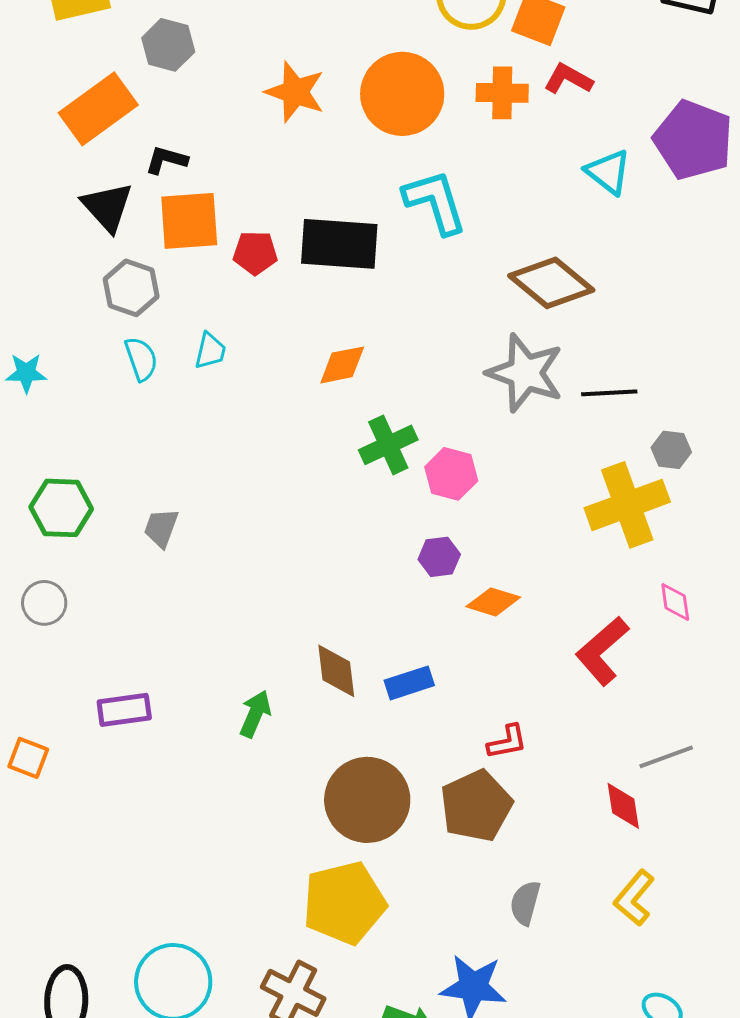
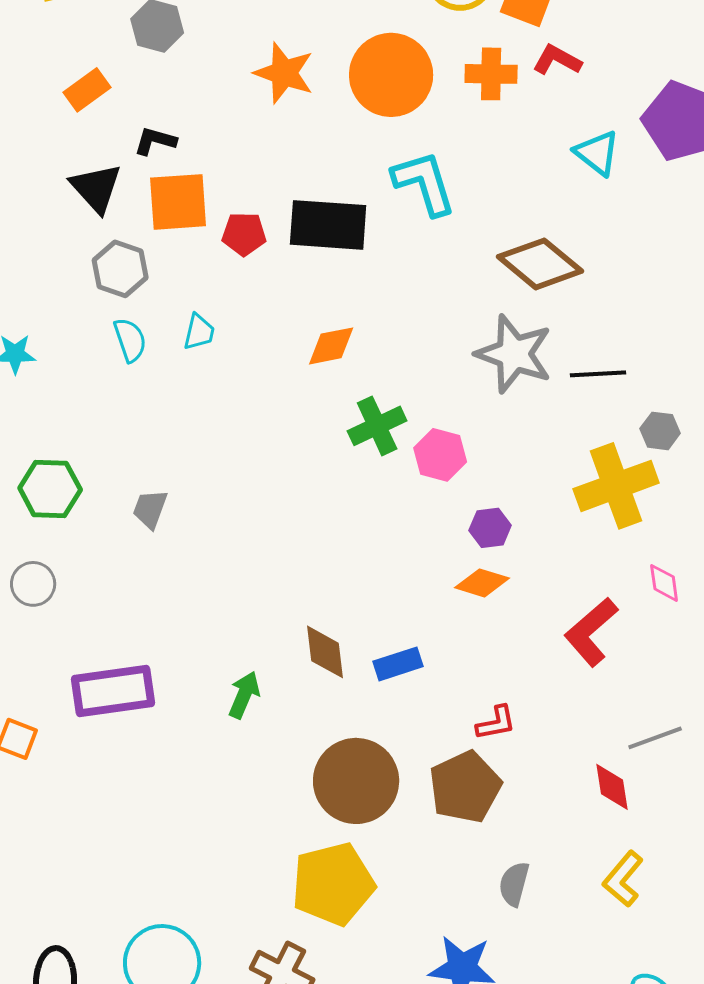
orange rectangle: (98, 109) -> (87, 90), size x0.6
purple hexagon: (439, 557) -> (490, 528), moved
purple rectangle: (124, 710) -> (113, 691), size x1.5

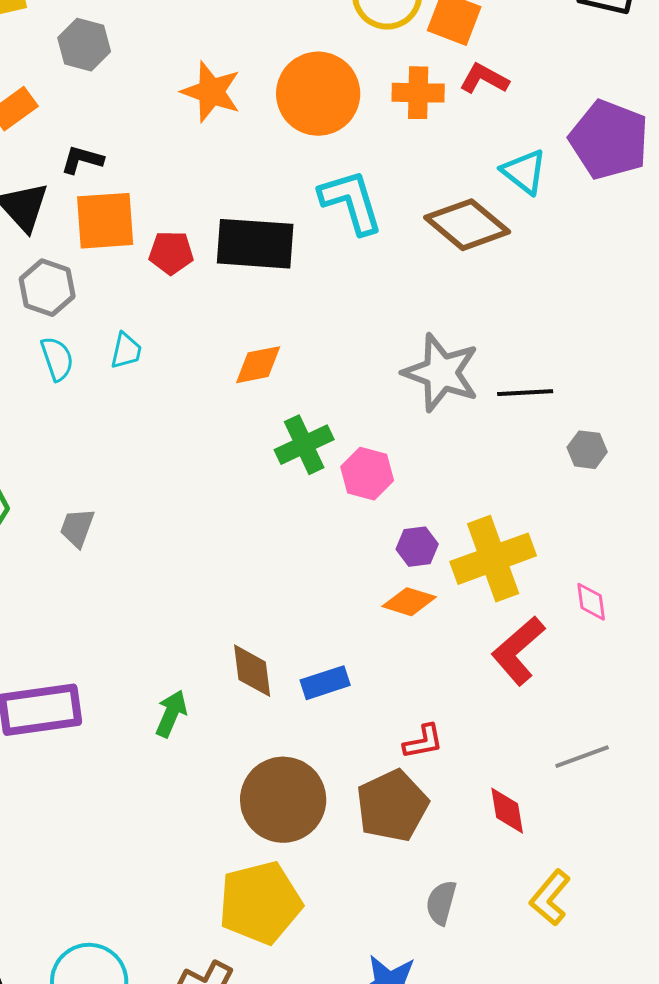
brown diamond: (540, 264) -> (467, 225), moved
yellow cross: (616, 486) -> (493, 559), moved
red diamond: (612, 787) -> (507, 811), moved

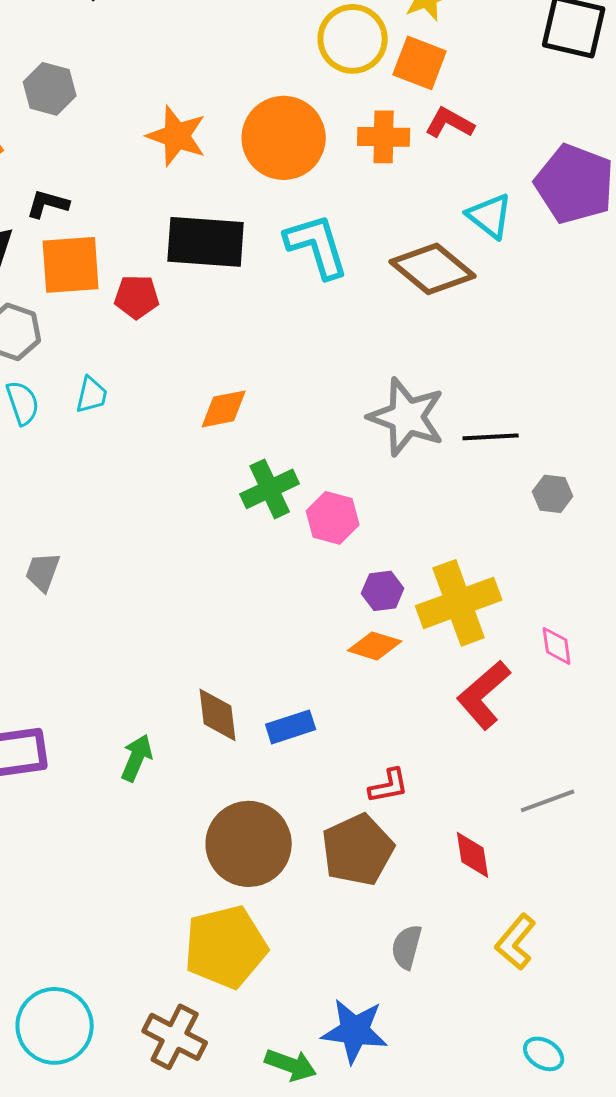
black rectangle: (255, 244) -> (206, 242), moved

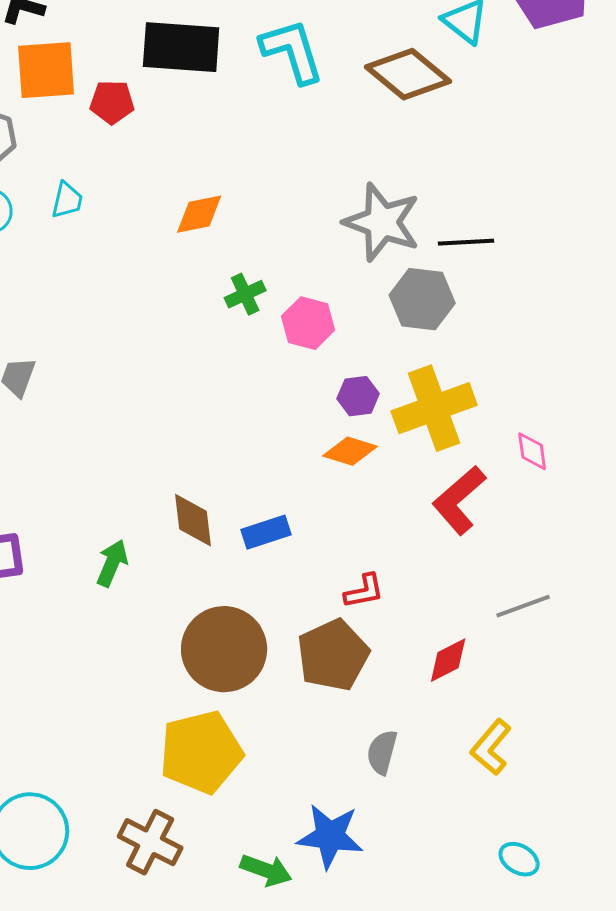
green cross: (270, 489) -> (245, 294), size x0.7
gray hexagon: (553, 494) -> (422, 299), moved, size x1.6
red diamond: (473, 855) -> (448, 660), turned 72

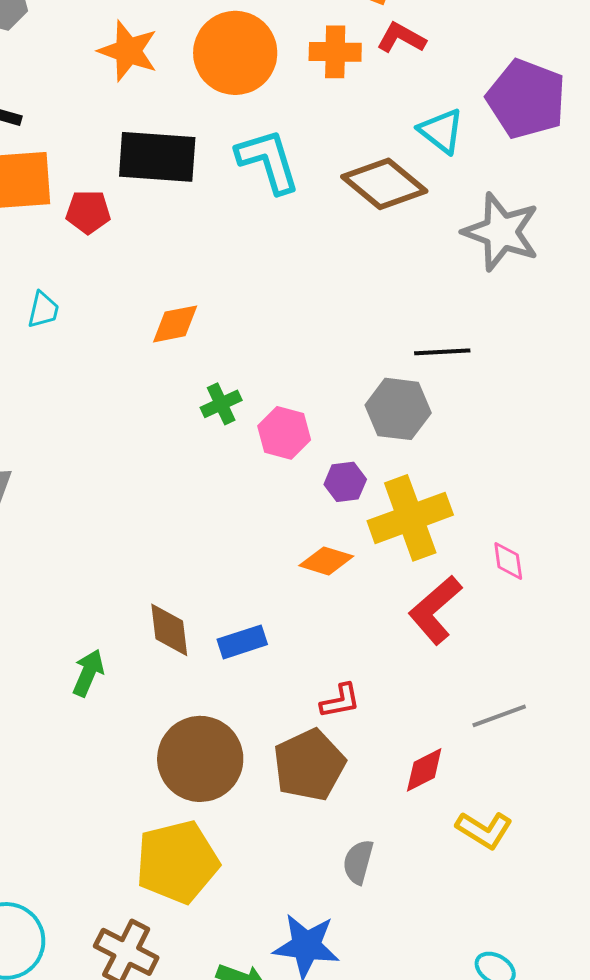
gray star: (382, 222) -> (501, 232), moved
purple hexagon: (358, 396) -> (345, 482), moved
yellow L-shape: (491, 747) -> (484, 830), moved, turned -98

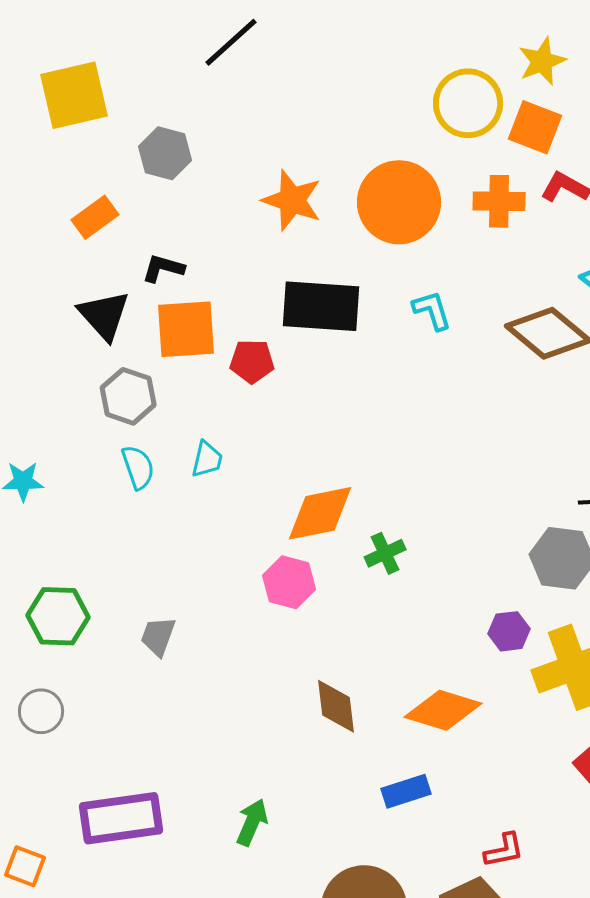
cyan L-shape: (268, 161) -> (432, 310), size x0.6
orange diamond: (175, 324) -> (320, 513), moved, size x1.4
pink hexagon: (284, 433) -> (289, 582), moved
orange diamond: (326, 561) -> (443, 710), moved, size x1.4
brown diamond: (169, 630) -> (336, 706), moved

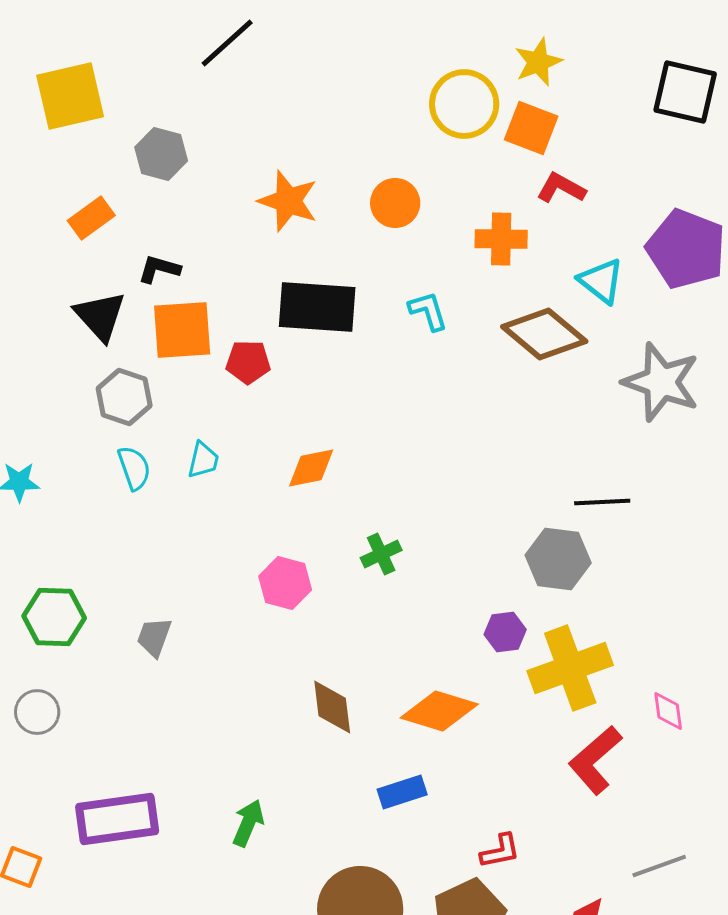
orange cross: (499, 201) -> (501, 239), moved
orange circle: (399, 202) -> (395, 203), size x0.6
orange diamond: (320, 513) -> (311, 468), moved, size x0.7

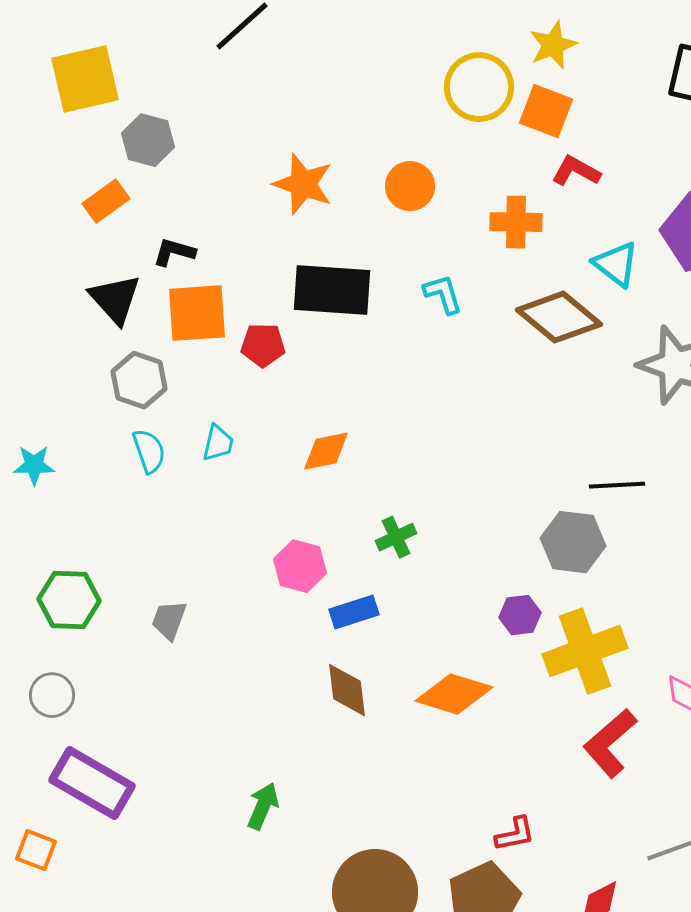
gray hexagon: (161, 154) -> (148, 140), moved
blue rectangle: (402, 792) -> (354, 612), moved
purple rectangle: (117, 819) -> (92, 783), moved, turned 38

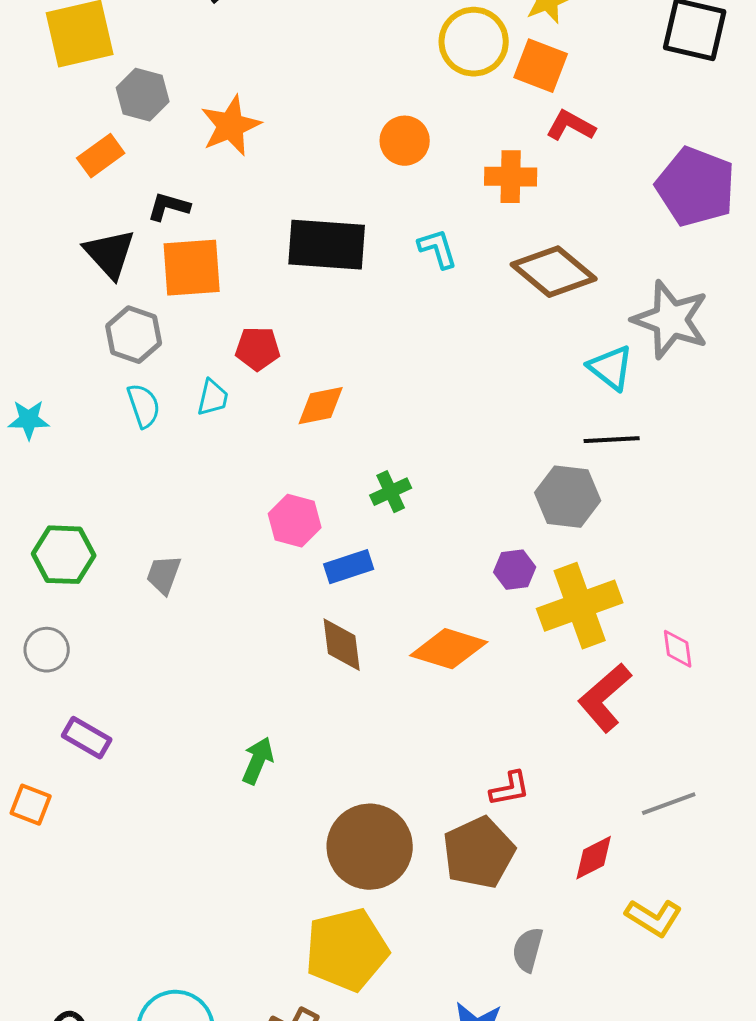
orange star: (303, 184) -> (231, 126), moved, turned 30
cyan triangle: (616, 264) -> (611, 368), moved
red pentagon: (263, 345) -> (258, 349), moved
purple rectangle: (92, 783) -> (87, 738), size x0.6

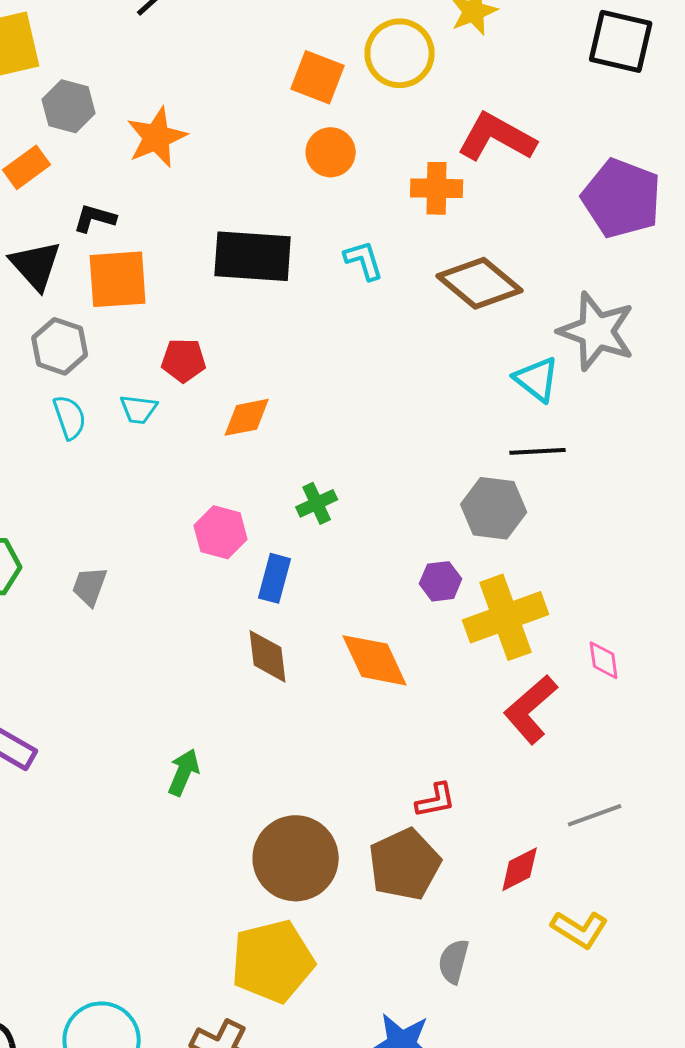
orange square: (541, 66) -> (318, 77), moved
red L-shape: (571, 126) -> (497, 137), size x1.6
cyan trapezoid: (213, 398) -> (139, 409), turned 84
blue rectangle: (349, 567) -> (275, 578), turned -57
orange diamond: (449, 649) -> (375, 660), turned 48

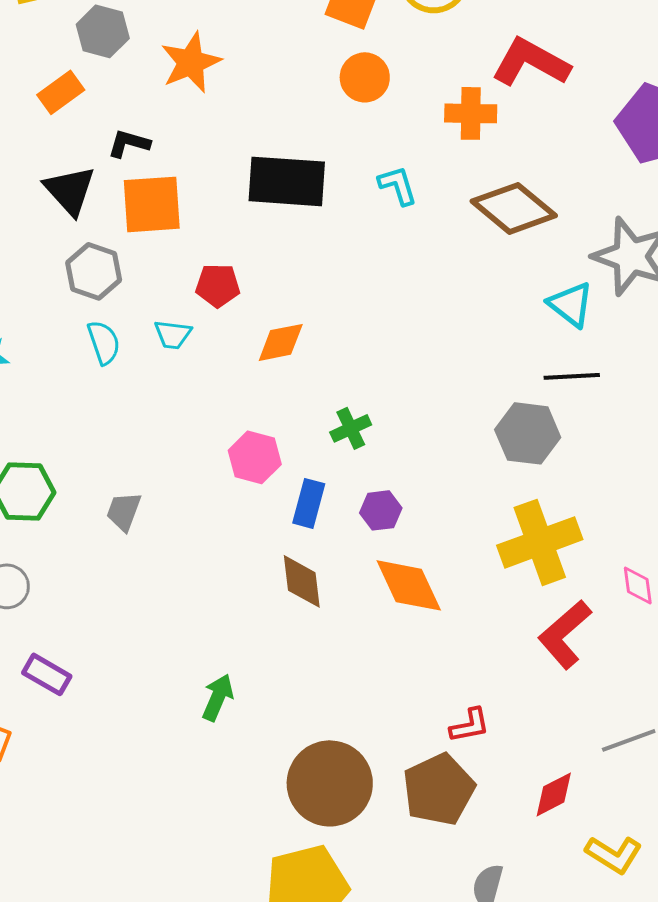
purple hexagon: (441, 581) -> (381, 510), moved

